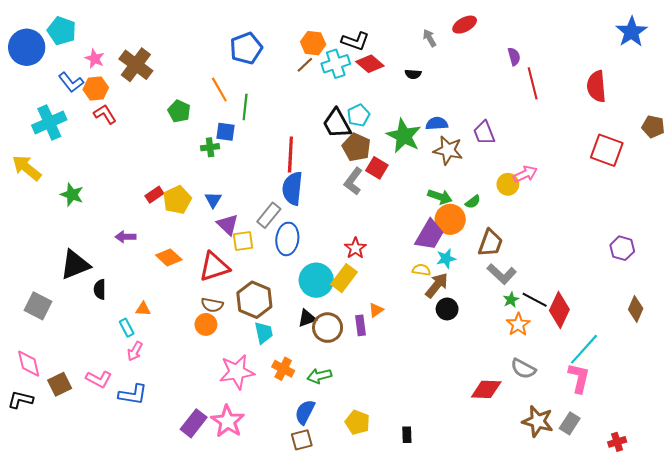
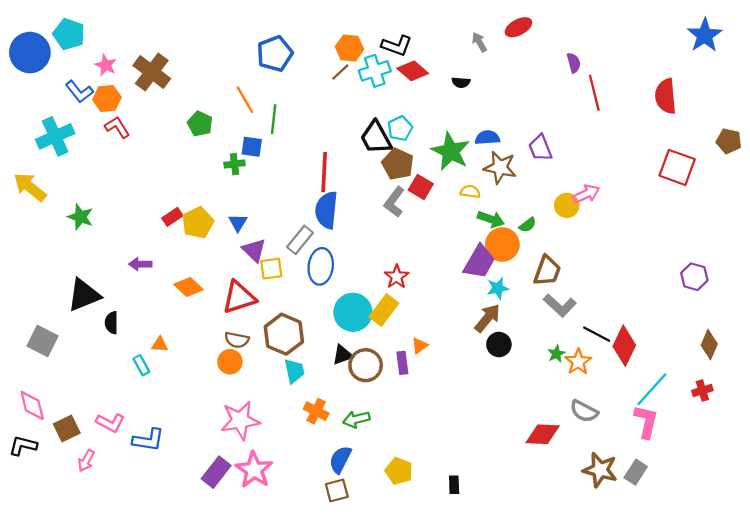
yellow semicircle: (421, 270) -> (470, 192), moved
green star: (511, 300) -> (556, 354), moved
pink arrow: (135, 351) -> (86, 461), moved
pink star: (237, 372) -> (240, 420), moved
red cross: (617, 442) -> (702, 390), moved

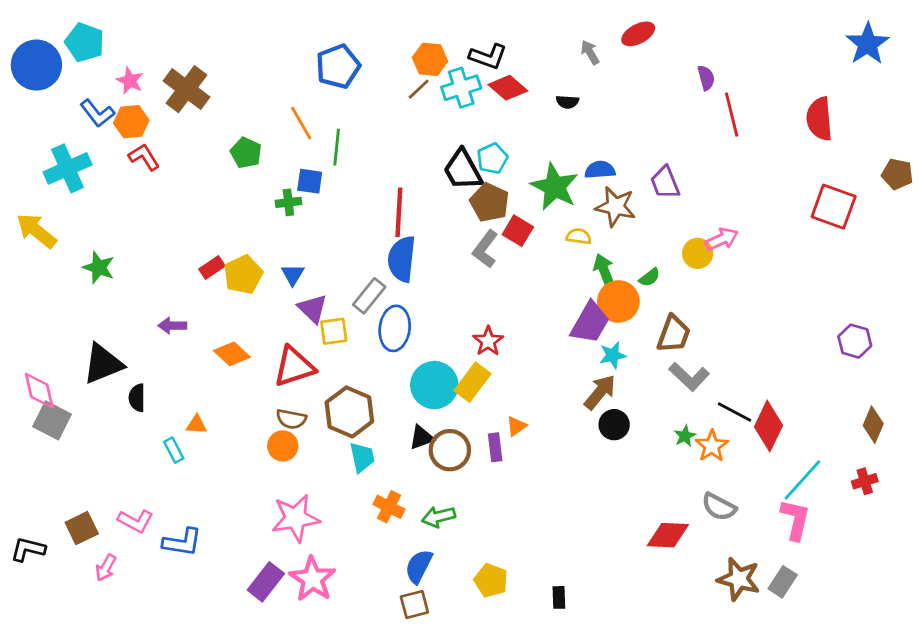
green arrow: (491, 219) -> (604, 270), turned -130
pink diamond: (32, 405) -> (39, 391), moved

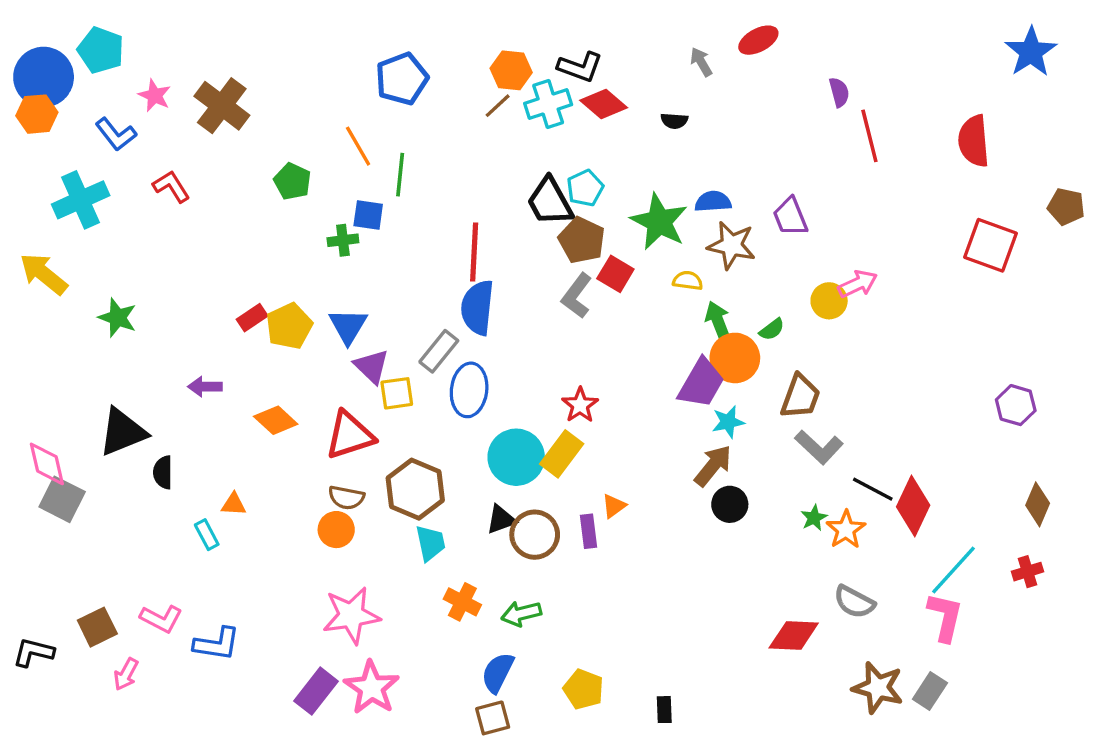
orange hexagon: (131, 122) -> (37, 114), moved
blue triangle: (293, 275) -> (348, 326), size x1.4

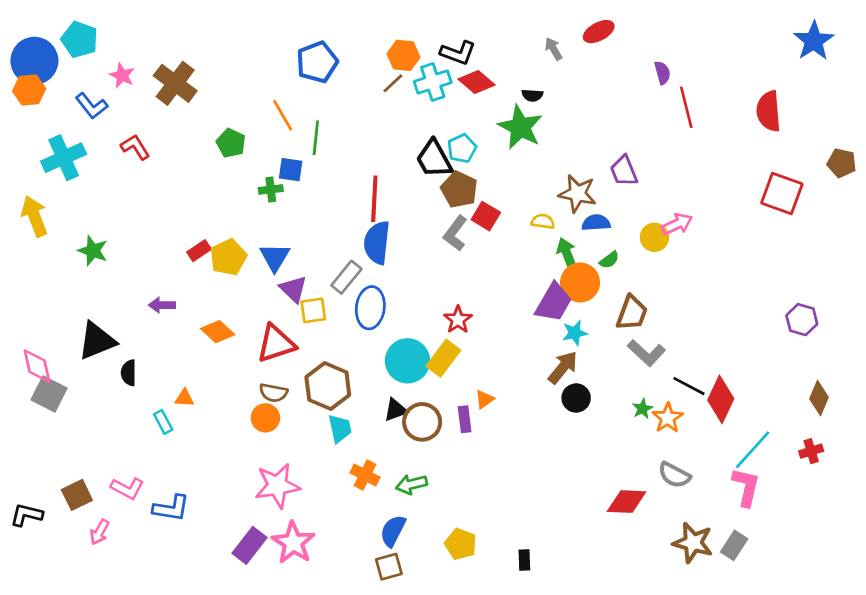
blue semicircle: (713, 202) -> (596, 223), moved
green star: (659, 222) -> (520, 127), moved
yellow arrow: (44, 274) -> (34, 216), turned 30

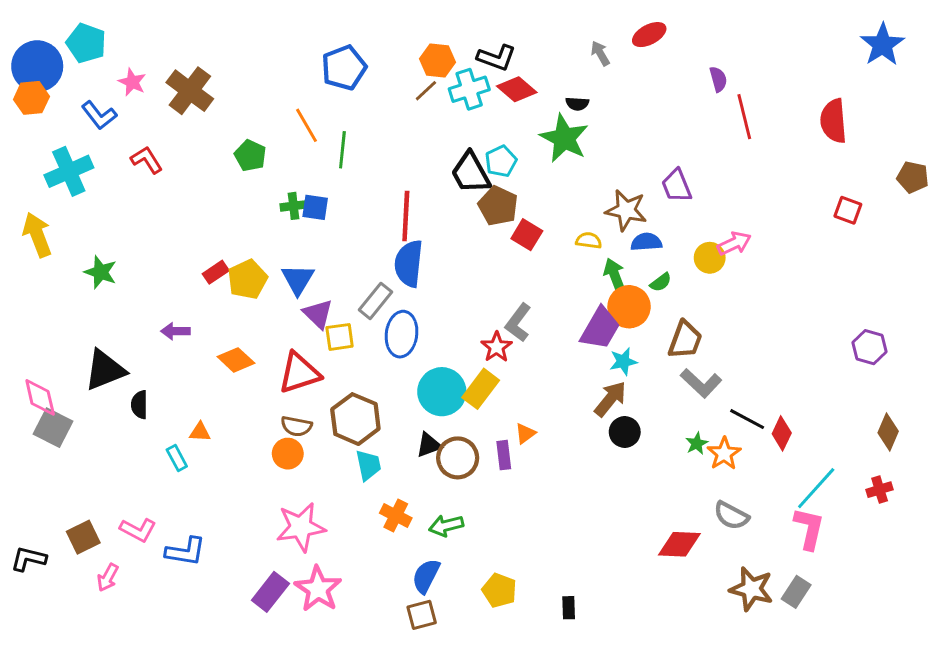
blue square: (291, 170) -> (315, 207), moved
red square: (782, 194) -> (848, 210), size x0.6
gray L-shape: (455, 233) -> (518, 323), moved
red diamond: (721, 399) -> (782, 433), size x0.7

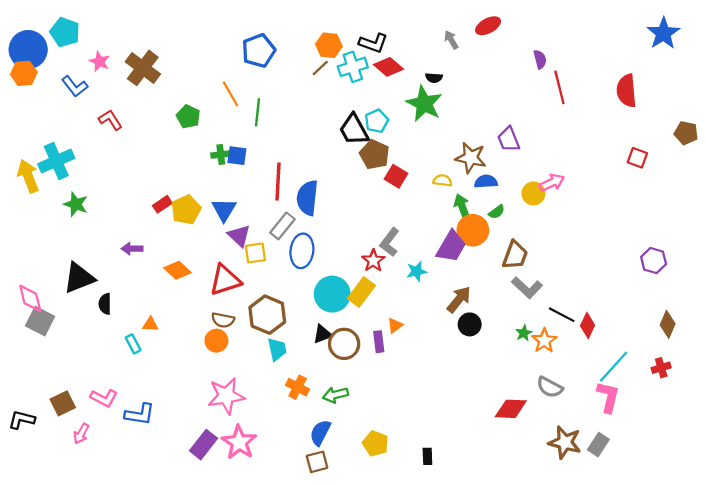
cyan cross: (69, 171) -> (56, 161), moved
red line: (406, 216) -> (278, 182), moved
cyan star: (623, 361) -> (417, 271), moved

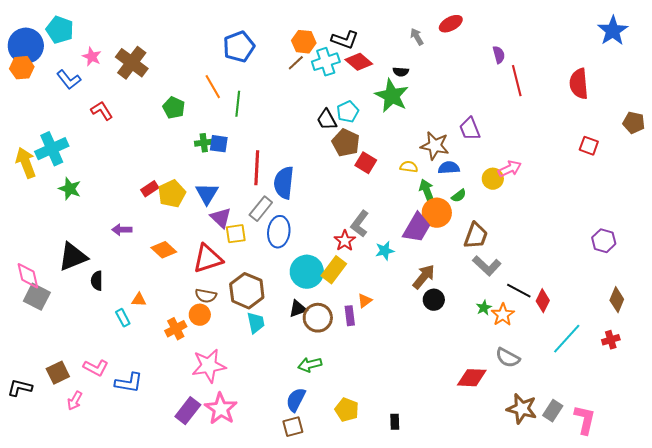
black trapezoid: (354, 130) -> (327, 120), size x0.7
orange cross: (298, 387) -> (176, 329), moved, turned 35
pink L-shape: (608, 397) -> (585, 420), moved

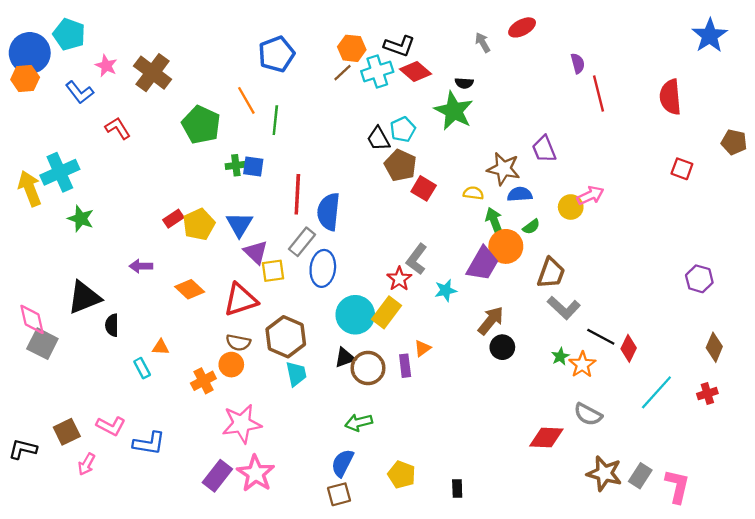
green pentagon: (174, 108) -> (201, 125), size x1.5

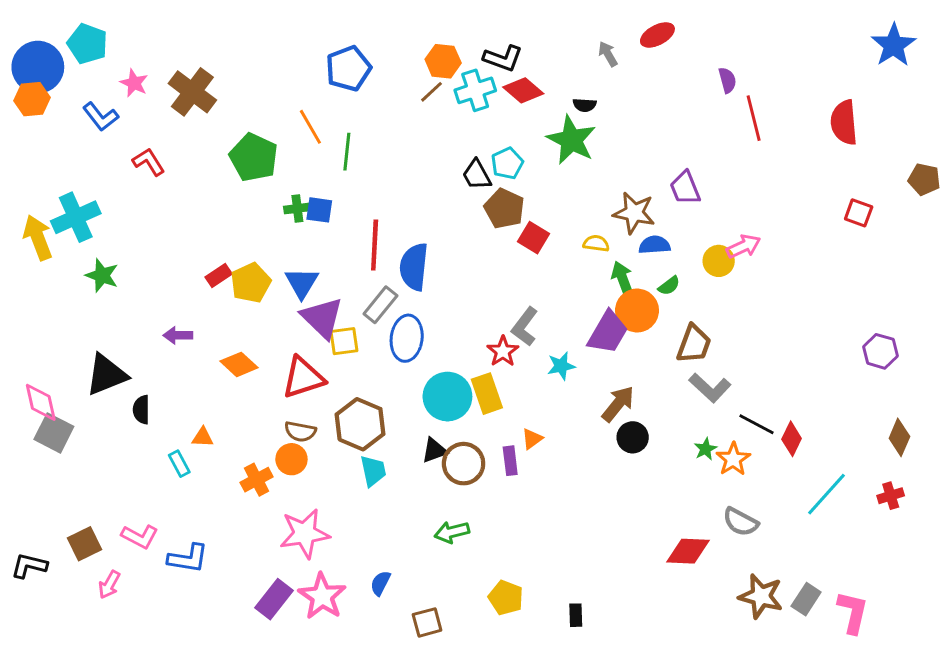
purple triangle: (256, 252) -> (322, 318), size x1.4
yellow rectangle: (387, 312) -> (487, 394), turned -56
blue semicircle: (342, 463) -> (380, 583), moved, size x0.7

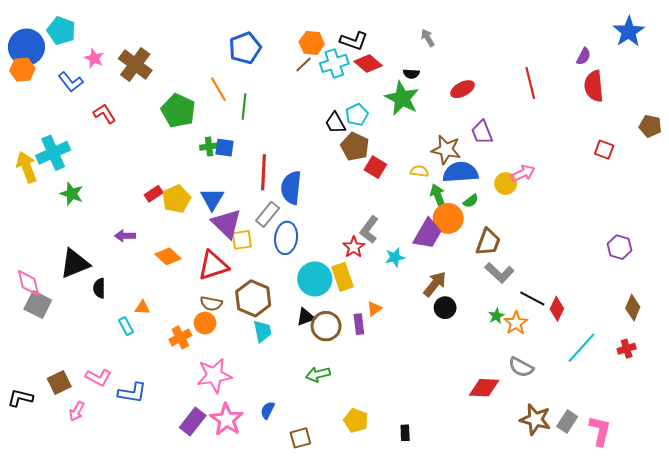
red ellipse: (657, 35) -> (463, 89), moved
purple semicircle: (727, 80) -> (584, 56), moved, turned 42
blue semicircle: (654, 245) -> (460, 172), size x1.6

